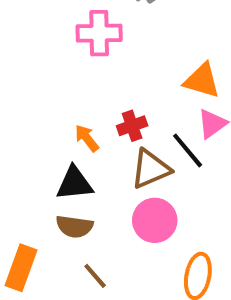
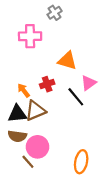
orange triangle: (202, 81) -> (67, 61), moved
brown triangle: (151, 169) -> (35, 111), moved
pink circle: (155, 220) -> (37, 147), moved

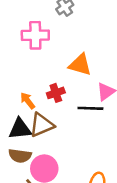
black line: (76, 97) -> (90, 108), turned -48

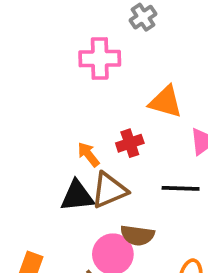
black line: (90, 108) -> (181, 188), moved
brown semicircle: (20, 156) -> (137, 235), moved

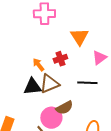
orange triangle: (166, 102) -> (79, 37), turned 42
brown semicircle: (137, 235) -> (64, 108), turned -36

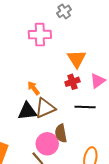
red cross: (60, 59) -> (72, 82), moved
brown semicircle: (64, 108) -> (61, 133), turned 108

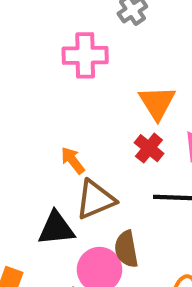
red cross: (72, 82) -> (149, 148), turned -32
black triangle: (27, 111) -> (56, 228), moved

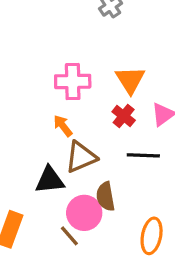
pink cross: (85, 55) -> (73, 81), moved

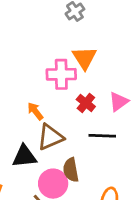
orange triangle: (130, 80) -> (84, 58), moved
pink cross: (73, 81) -> (61, 74), moved

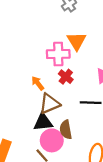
red cross: (86, 103) -> (66, 77), moved
black triangle: (24, 156) -> (43, 122), moved

